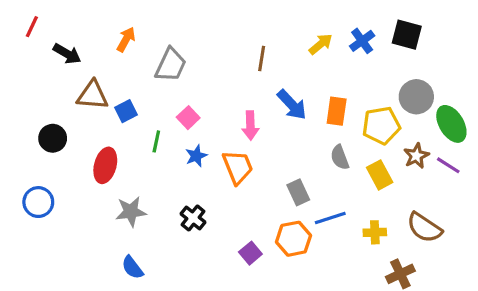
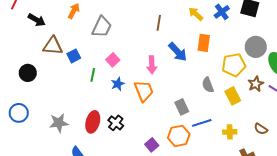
yellow arrow: (321, 44) -> (196, 14), turned -98
orange rectangle: (337, 111) -> (204, 43), moved
red ellipse: (105, 165) -> (93, 122), moved
gray star: (131, 212) -> (59, 123), moved
brown semicircle: (424, 228) -> (261, 129), size x0.6

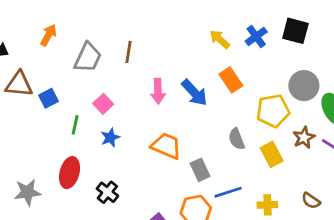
brown line: (159, 23) -> (128, 52), moved
orange rectangle: (204, 43) -> (231, 80), turned -42
pink arrow: (152, 65) -> (158, 91), moved
orange trapezoid: (144, 91) -> (166, 146), moved, turned -45
red ellipse: (93, 122) -> (70, 173), moved

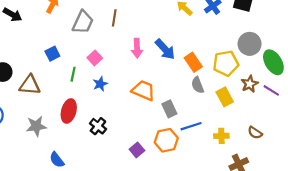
orange rectangle: (231, 80) -> (193, 62), moved
brown triangle: (19, 84) -> (30, 85), moved

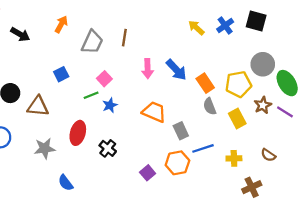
green line: (73, 74) -> (91, 95), moved, turned 56

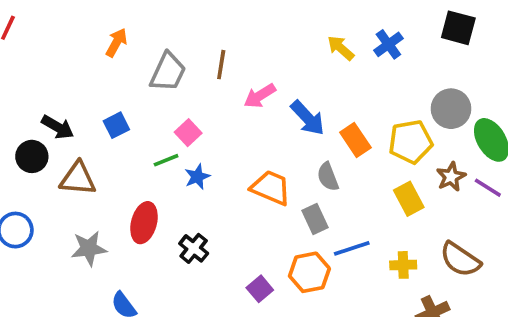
black square: (256, 21) -> (458, 28), moved
black arrow: (20, 34) -> (58, 127), moved
pink arrow: (148, 69) -> (260, 96), moved, turned 60
gray semicircle: (210, 106) -> (328, 177), moved
brown semicircle: (268, 155) -> (460, 259), size x1.6

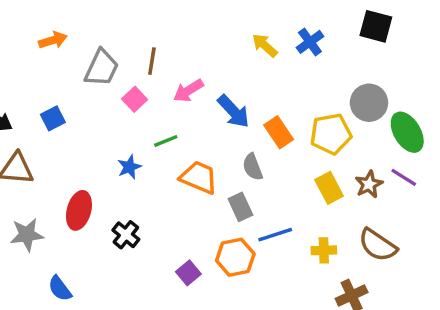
orange arrow: (116, 43) -> (53, 40), turned 44
pink square: (188, 133) -> (135, 99), moved
green line: (166, 160) -> (166, 141), moved
brown star: (451, 177) -> (369, 184), moved

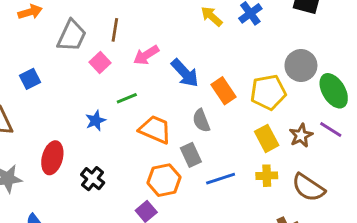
yellow cross: (324, 250) -> (267, 176), moved
orange hexagon: (235, 257) -> (164, 180), moved

